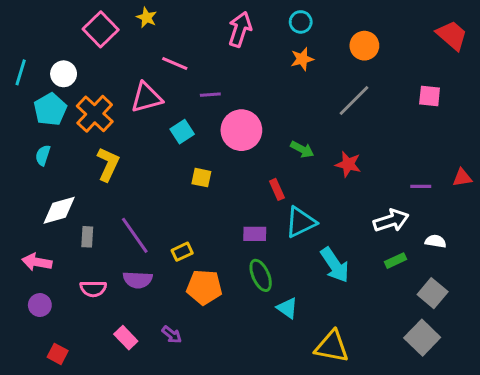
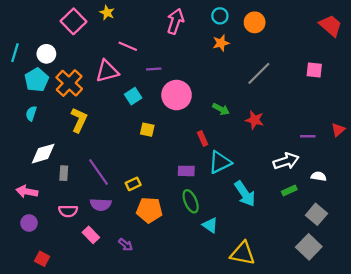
orange circle: (364, 46) -> (255, 22), moved
red triangle: (462, 178) -> (338, 130), turned -32
pink rectangle: (126, 338) -> (91, 235), moved

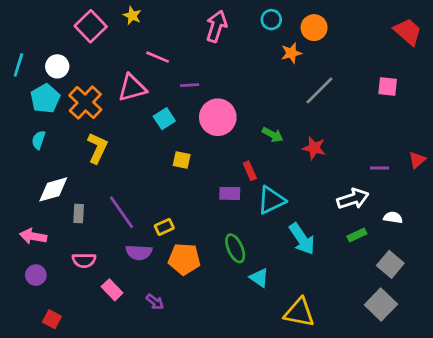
orange star: (221, 43) -> (291, 53), moved
purple rectangle: (186, 171) -> (230, 193), moved
purple semicircle: (101, 205) -> (139, 252), moved

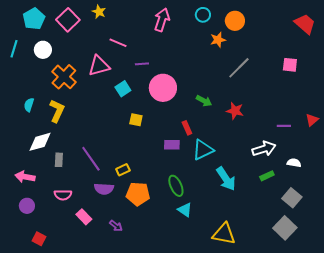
cyan pentagon: (45, 98) -> (34, 19), moved
yellow L-shape: (97, 148) -> (57, 111), moved
cyan triangle: (259, 278) -> (185, 210), moved

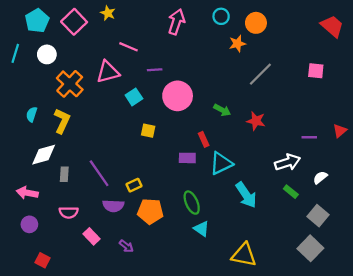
white semicircle: (294, 163) -> (320, 178), turned -48
green rectangle: (267, 176) -> (291, 192), turned 64

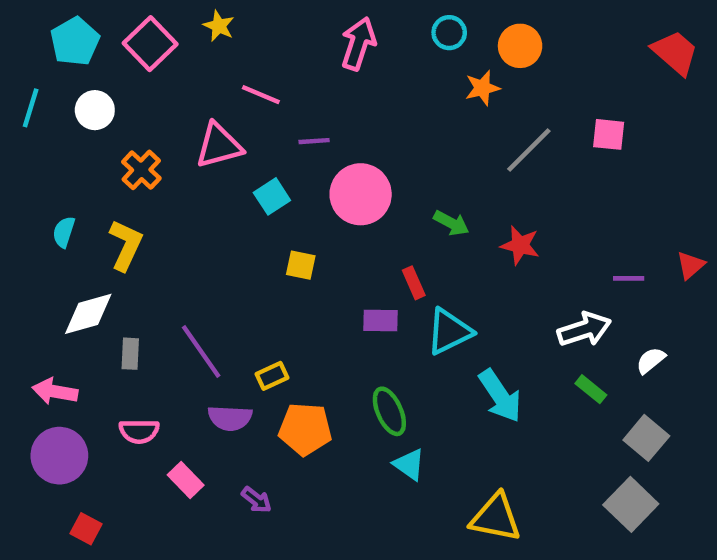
pink square: (316, 71) -> (609, 134), moved
orange cross: (70, 84) -> (141, 170), size x0.7
purple circle: (29, 224) -> (59, 456), size x1.6

